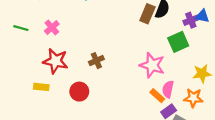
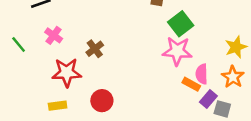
green line: (21, 28) -> (19, 44), turned 48
green square: (178, 42) -> (181, 24), moved
brown cross: (96, 61) -> (95, 49), moved
orange star: (193, 98) -> (233, 77), turned -30

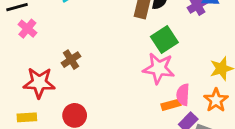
pink cross: (54, 35) -> (27, 29), moved
orange rectangle: (191, 84) -> (171, 105), turned -48

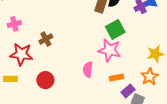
pink cross: (27, 29) -> (14, 24), moved, turned 32
pink semicircle: (183, 95) -> (88, 70), moved

